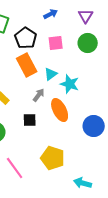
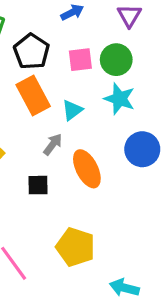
green circle: (88, 43) -> (116, 60), moved
cyan star: (70, 84) -> (119, 99), moved
blue circle: (94, 126) -> (142, 149), moved

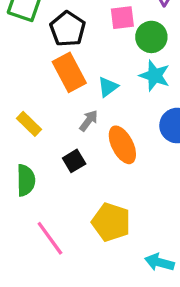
pink square: (80, 60) -> (122, 18), moved
black square: (38, 185) -> (74, 161), turned -30

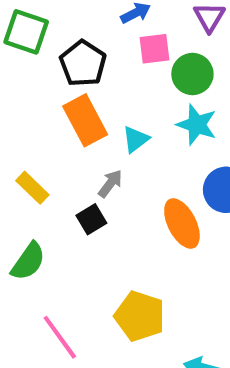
orange ellipse: (122, 145) -> (182, 224), moved
black square: (74, 161) -> (91, 219), moved
green semicircle: (26, 180) -> (28, 261), turned 36

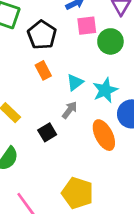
orange rectangle: (85, 120) -> (43, 70), size x0.6
cyan star: (197, 125) -> (105, 90), moved, turned 30
gray arrow: (110, 183) -> (70, 110), moved

